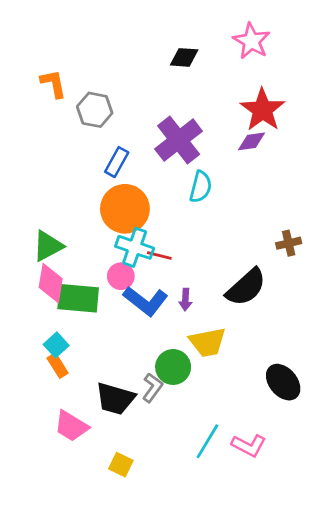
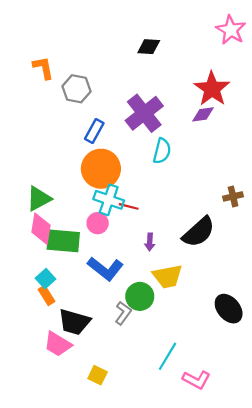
pink star: (251, 41) -> (231, 30), moved
blue L-shape: (146, 301) -> (105, 269), moved
black trapezoid: (115, 399) -> (74, 322), moved
pink L-shape: (249, 445) -> (196, 380), moved

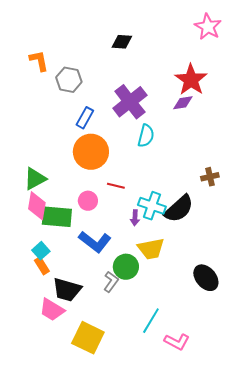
black diamond: (149, 47) -> (122, 42), moved
cyan cross: (109, 200) -> (152, 206), moved
yellow square: (98, 375) -> (88, 338), size x1.8

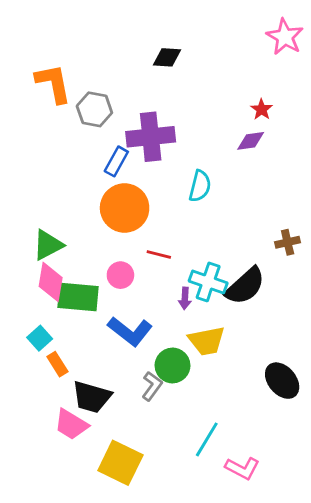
orange L-shape: (39, 61) -> (53, 83), size x1.4
red star: (191, 80) -> (262, 109), size x0.5
purple cross: (130, 102) -> (151, 137), moved, turned 32
cyan square: (41, 251) -> (40, 338), moved

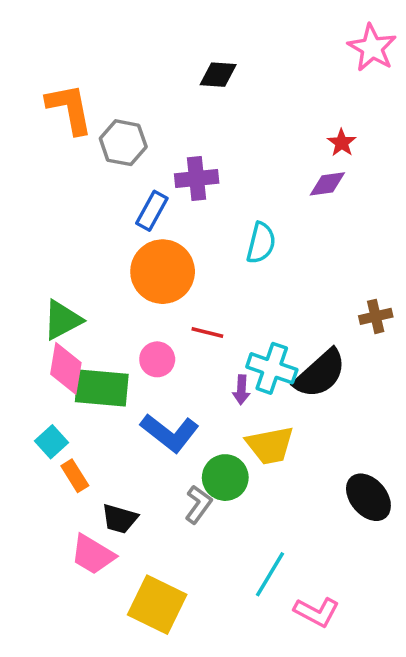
purple cross: (151, 137) -> (197, 179), size x0.7
black trapezoid: (92, 397) -> (120, 519), size x0.7

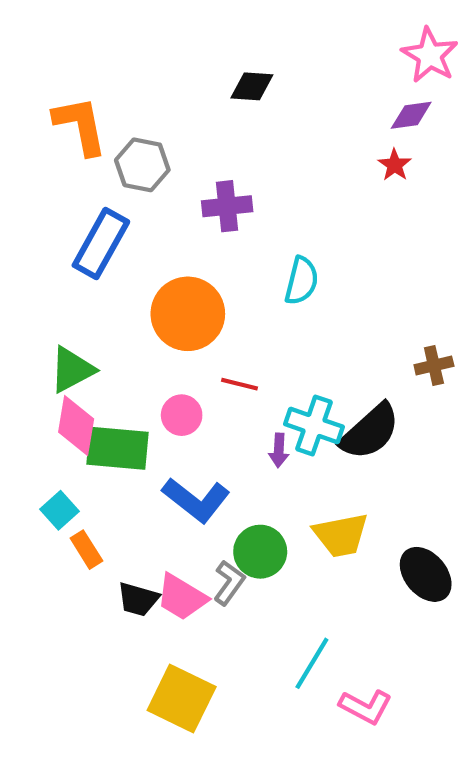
purple diamond: (327, 184) -> (411, 115), moved
blue rectangle: (152, 211) -> (101, 243), moved, size x1.5
yellow trapezoid: (270, 445) -> (341, 535), moved
pink trapezoid: (93, 555) -> (182, 597), moved

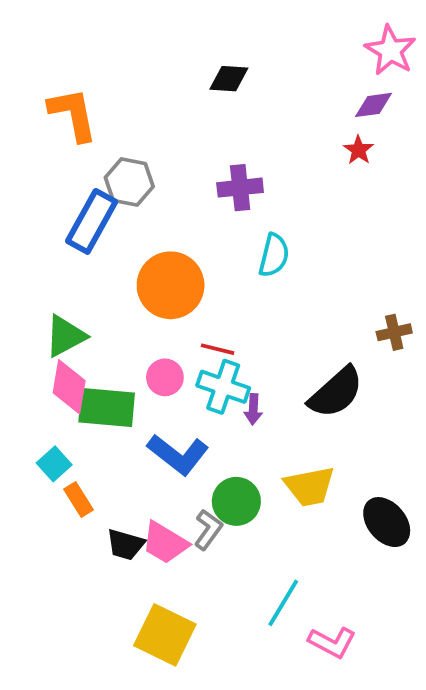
gray hexagon: (142, 165) -> (129, 182), moved
purple cross: (227, 206) -> (240, 188), moved
cyan cross: (314, 425) -> (223, 387), moved

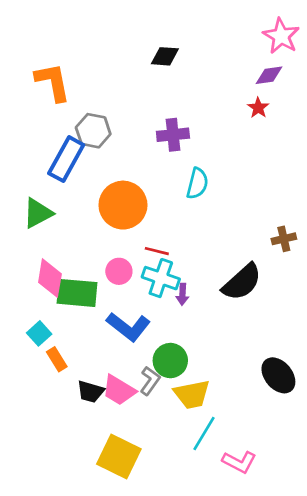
green triangle: (65, 336) -> (38, 213), moved
yellow trapezoid: (310, 486) -> (192, 394), moved

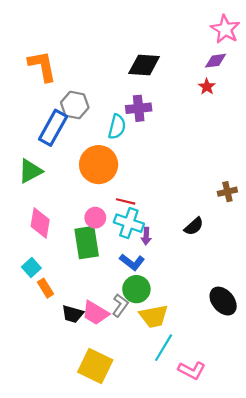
black diamond: (165, 56) -> (144, 65), moved, size x1.4
cyan semicircle: (197, 183) -> (117, 127), moved
black semicircle: (242, 282) -> (194, 226), size x0.6
green rectangle: (77, 293) -> (87, 243), moved, turned 76
blue L-shape: (128, 327) -> (132, 262), moved, size x0.7

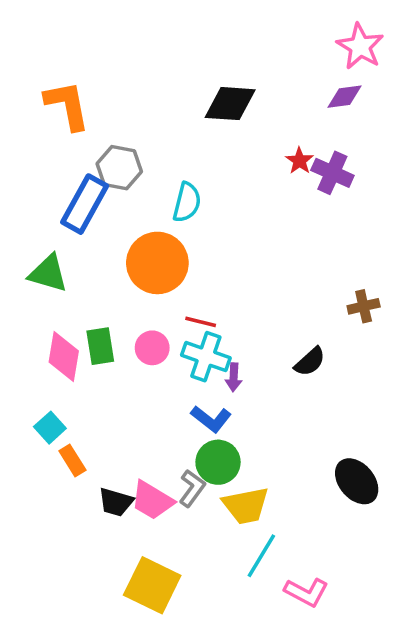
red star: (207, 87) -> (299, 161), moved
purple cross: (139, 108) -> (332, 173), moved, turned 30
green triangle: (30, 171) -> (48, 273), turned 44
green rectangle: (87, 243) -> (100, 346), moved, size x0.7

